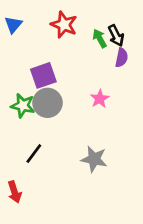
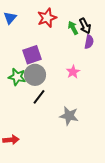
red star: (64, 25) -> (47, 18), turned 30
black line: (34, 154) -> (39, 97), moved
red arrow: (15, 192) -> (11, 140), turned -77

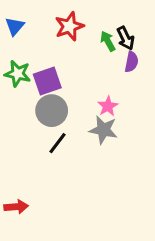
green star: (17, 77) -> (18, 74), moved
gray star: (69, 116) -> (103, 130), moved

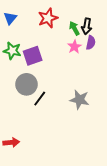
black arrow: (126, 38) -> (87, 26), turned 35
pink star: (108, 106) -> (74, 47), moved
gray circle: (52, 111) -> (26, 84), moved
gray star: (103, 130) -> (79, 100), moved

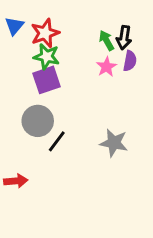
red star: (48, 18) -> (45, 33), moved
green star: (12, 51) -> (47, 57), moved
red arrow: (11, 142) -> (16, 181), moved

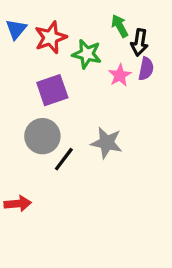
green arrow: (106, 40) -> (120, 26), moved
green star: (47, 57) -> (87, 54), moved
gray star: (114, 143) -> (107, 143), moved

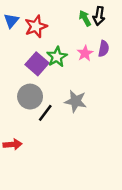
black arrow: (139, 42) -> (99, 16), moved
green star: (87, 54) -> (57, 57), moved, turned 30
purple square: (52, 90) -> (37, 64), turned -30

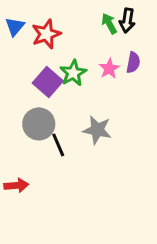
black line: (45, 113) -> (58, 145), turned -60

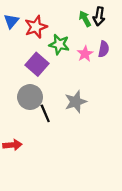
green star: (73, 73) -> (59, 44), moved, turned -30
gray star: (97, 130) -> (76, 102), turned -30

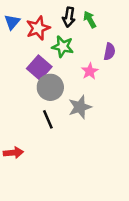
black arrow: (99, 16) -> (69, 17), moved
pink star: (85, 54) -> (90, 71), moved
gray circle: (30, 97) -> (50, 87), moved

